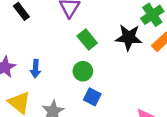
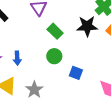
blue square: (92, 97) -> (76, 73), moved

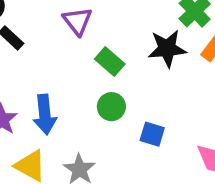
blue arrow: (17, 58) -> (45, 115), size x1.5

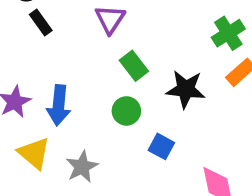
black star: (167, 49) -> (186, 89), moved

